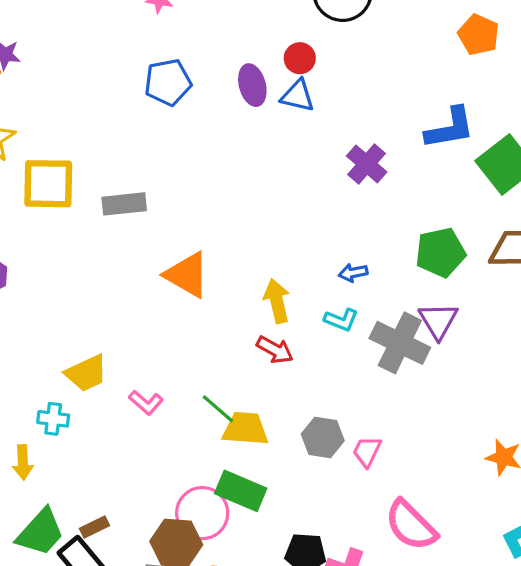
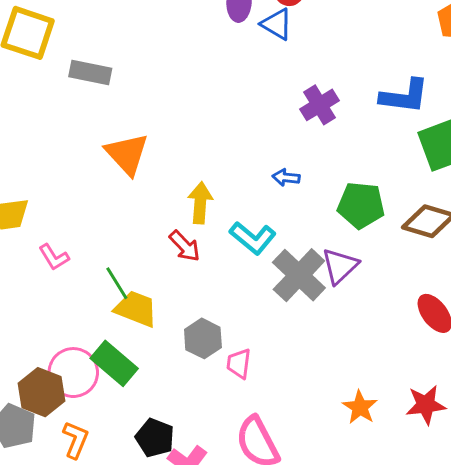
blue arrow: (353, 273) -> (286, 177), moved
cyan L-shape: (341, 320) -> (253, 238), size x1.4
pink trapezoid: (367, 451) -> (239, 364), turned -36

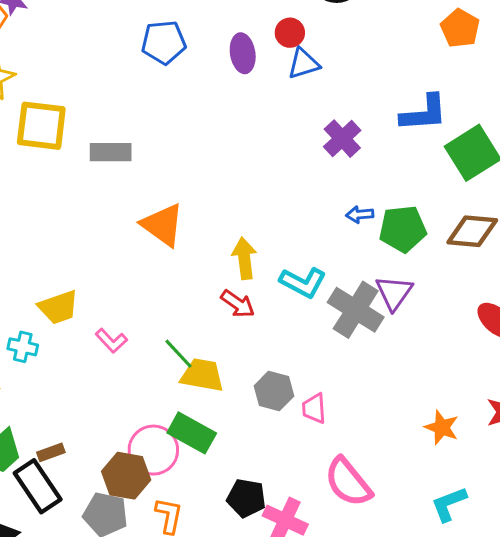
blue triangle: (277, 24) -> (304, 64), moved, turned -36
blue arrow: (286, 177) -> (360, 215), moved

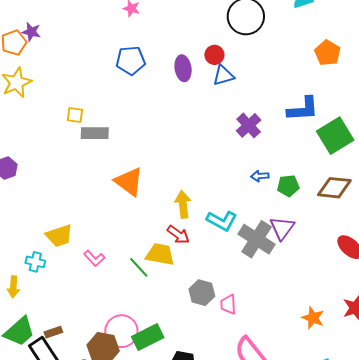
yellow square: (41, 126) -> (75, 115), moved, size x0.5
green pentagon: (403, 229) -> (288, 186), size x0.7
yellow trapezoid: (202, 375) -> (160, 254), moved
green rectangle: (192, 433) -> (148, 337), moved, turned -56

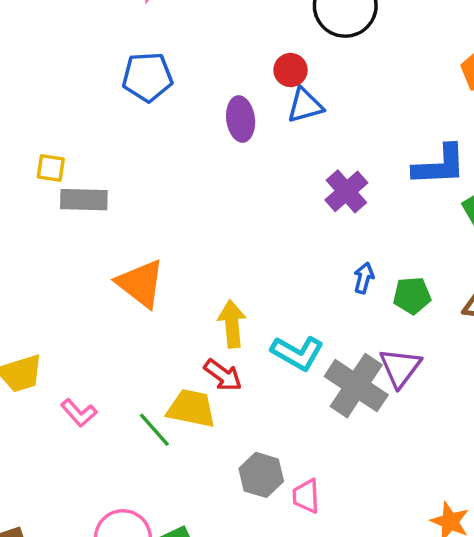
purple ellipse: (183, 68) -> (241, 119), moved
blue arrow: (260, 176) -> (364, 278), turned 108

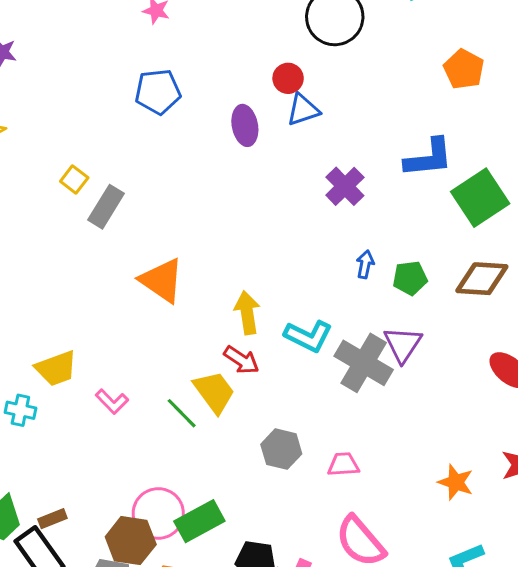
yellow square: (51, 168) -> (74, 180), turned 32
gray rectangle: (84, 200) -> (106, 207), turned -57
yellow trapezoid: (191, 408) -> (214, 392), turned 45
pink trapezoid: (306, 496) -> (343, 465), moved, turned 92

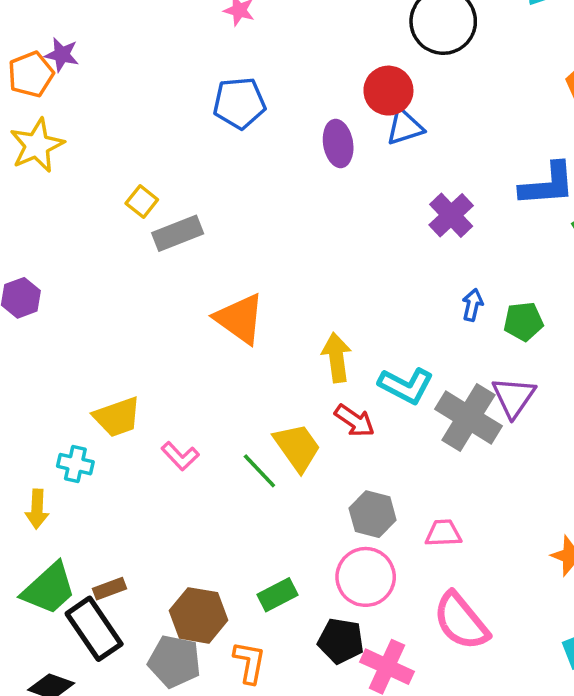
red circle: (288, 78) -> (388, 91), size x1.4
gray rectangle: (106, 207) -> (178, 233), turned 36
red arrow: (241, 360) -> (355, 421), moved
pink circle: (158, 513) -> (366, 577), moved
green rectangle: (199, 521) -> (278, 595), size x0.7

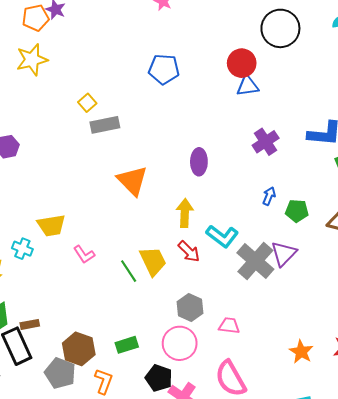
blue pentagon: (239, 103) -> (164, 69), moved
purple ellipse: (338, 143) -> (199, 162), moved

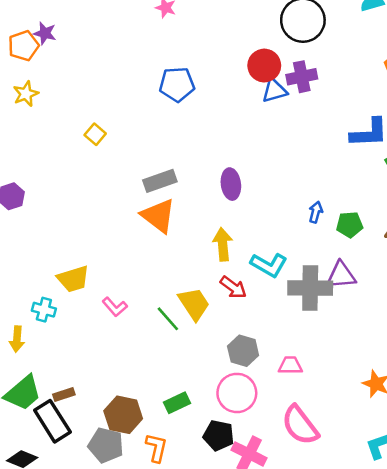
yellow star: (32, 60) -> (26, 94), size x0.7
gray rectangle: (105, 125) -> (160, 181), moved
purple cross: (266, 142) -> (302, 77), moved, turned 30
purple triangle: (284, 254) -> (341, 275), turned 48
gray cross: (255, 261) -> (310, 288), turned -33

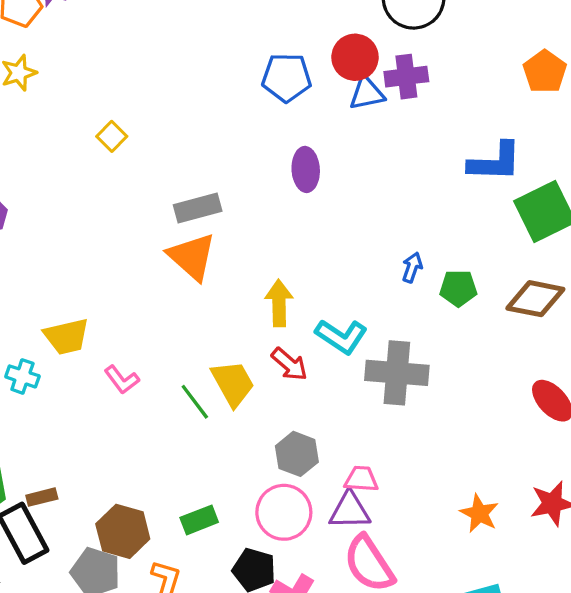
blue pentagon: (177, 84) -> (287, 77), moved
purple ellipse: (231, 184) -> (306, 169), moved
purple triangle: (341, 275) -> (350, 510), moved

